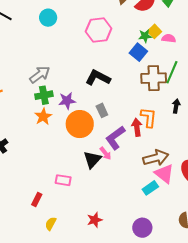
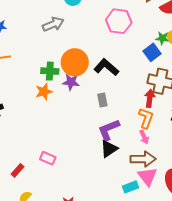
gray arrow: (40, 75) -> (53, 24), moved
orange circle: (80, 124) -> (75, 62), moved
red arrow: (137, 127) -> (150, 98), moved
pink arrow: (106, 153) -> (144, 137), moved
black triangle: (92, 160) -> (109, 149), moved

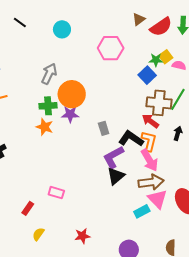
gray arrow: (53, 24) -> (49, 74), moved, turned -35
black L-shape: (106, 67) -> (131, 139), moved
orange star: (44, 92) -> (45, 127), turned -30
red arrow: (150, 98) -> (150, 121), turned -54
pink arrow: (144, 137) -> (149, 160), size x1.6

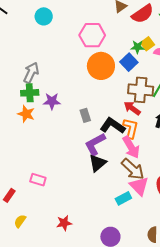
gray arrow: (49, 74) -> (31, 73), moved
orange circle: (72, 94) -> (101, 66), moved
brown arrow: (151, 182) -> (133, 169), turned 50

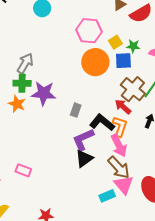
yellow square: (147, 44) -> (115, 42), moved
blue square: (129, 62) -> (123, 61), turned 36
brown cross: (141, 90) -> (133, 89), turned 30
purple star: (52, 101) -> (44, 93), size x1.4
gray rectangle: (85, 115) -> (76, 110), turned 32

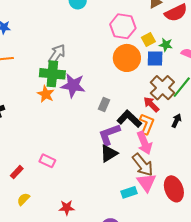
green cross: (22, 83) -> (52, 74), size x1.4

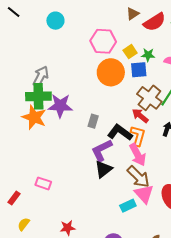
orange star: (46, 94) -> (34, 117), size x1.4

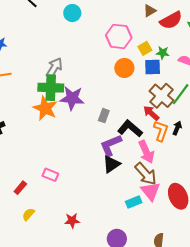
orange circle: (111, 72) -> (124, 68), size x0.7
orange L-shape: (138, 136) -> (161, 131), moved

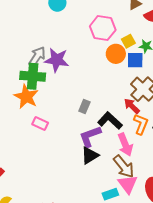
orange circle: (124, 68) -> (116, 54), moved
purple star: (72, 98) -> (57, 60), moved
pink rectangle: (50, 175) -> (40, 123), moved

